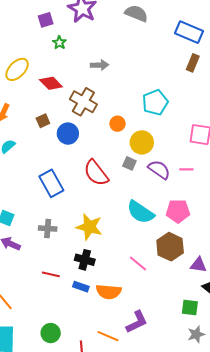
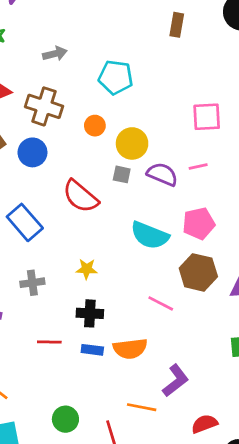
cyan pentagon: (155, 102) -> (116, 77), moved, turned -30
yellow star: (89, 227) -> (87, 269), size x0.6

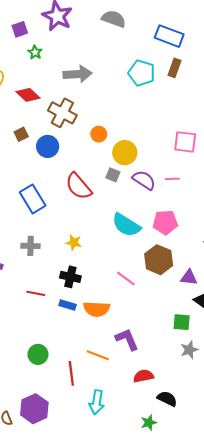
gray arrow: (55, 54) -> (78, 74), size x1.5
cyan pentagon: (116, 77) -> (142, 73), moved
purple L-shape: (176, 381) -> (127, 339), turned -85

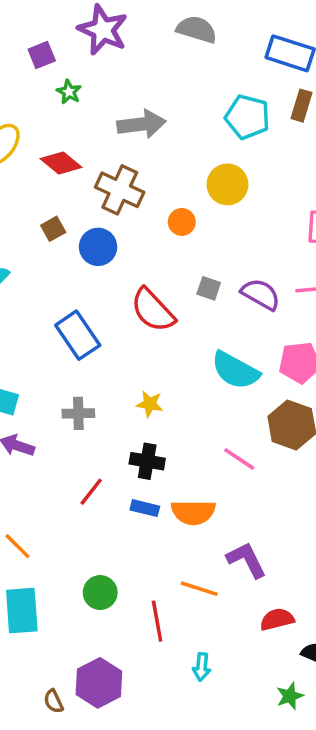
yellow circle: (125, 153) -> (227, 184), moved
red line: (36, 293) -> (91, 492), turned -60
cyan arrow: (97, 402) -> (202, 667), size x0.7

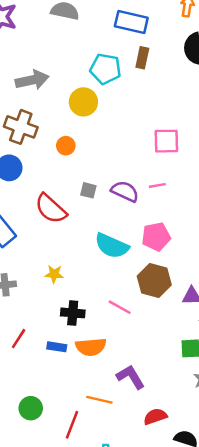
yellow circle: (227, 184) -> (83, 102), moved
black cross: (147, 461) -> (73, 313), moved
red line: (157, 621) -> (72, 425), turned 36

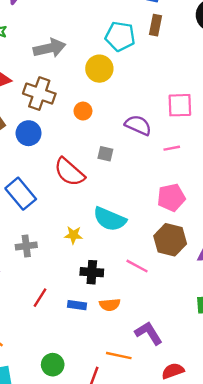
purple semicircle: (125, 191) -> (138, 125), moved
cyan semicircle: (112, 246) -> (110, 219), moved
orange semicircle: (91, 347) -> (110, 305), size x0.7

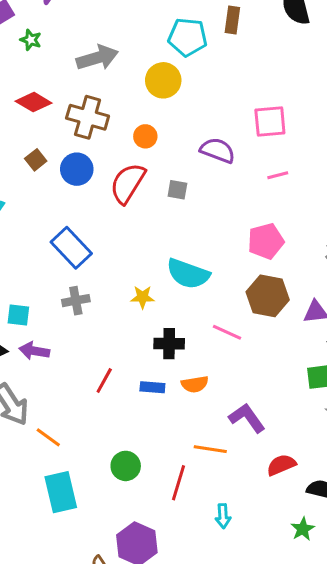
pink line: (172, 148) -> (278, 175), moved
red semicircle: (69, 172) -> (128, 183), moved, turned 84
gray cross: (26, 246) -> (76, 301), moved

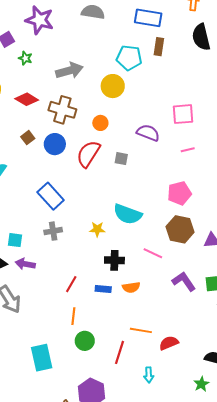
purple L-shape: (247, 418) -> (184, 281), moved
orange line: (48, 437) -> (73, 316), moved, turned 60
red semicircle: (281, 465) -> (169, 343), moved

